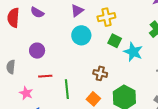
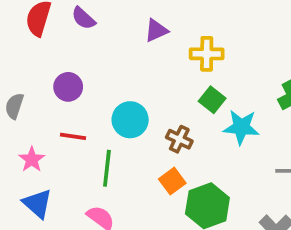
cyan circle: (81, 35) -> (130, 120), moved
cyan star: (133, 52) -> (241, 127), turned -30
brown cross: (100, 73) -> (179, 139), moved
orange square: (93, 99) -> (172, 181), moved

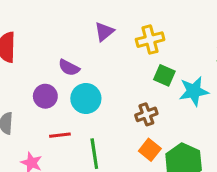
purple semicircle: (83, 18) -> (69, 68), moved
cyan circle: (130, 120) -> (86, 99), moved
brown cross: (179, 139) -> (146, 114), turned -30

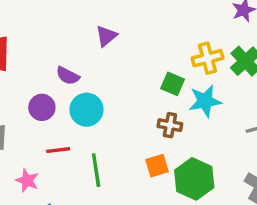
yellow cross: (150, 40) -> (207, 58), moved
brown cross: (146, 114) -> (170, 125), moved, turned 30
orange square: (150, 150) -> (157, 166), turned 35

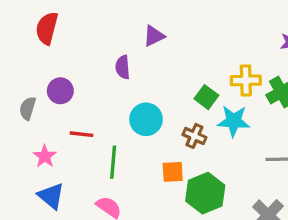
purple semicircle: (68, 76) -> (123, 67), moved, turned 45
purple circle: (42, 107) -> (60, 91), moved
cyan circle: (86, 110) -> (146, 119), moved

